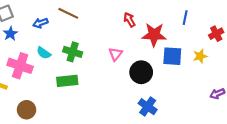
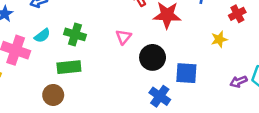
cyan semicircle: (44, 53) -> (42, 36), turned -72
blue square: (172, 56) -> (186, 73), moved
brown circle: (27, 110) -> (53, 95), moved

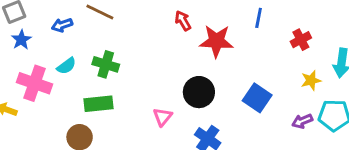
pink triangle: (123, 37) -> (163, 117), moved
yellow star: (219, 39) -> (311, 80), moved
blue square: (186, 73) -> (257, 98), moved, turned 30

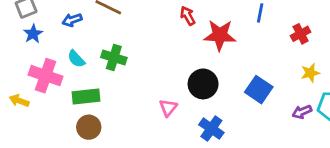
cyan semicircle: (66, 66) -> (76, 59), turned 84
green rectangle: (98, 104) -> (86, 97), moved

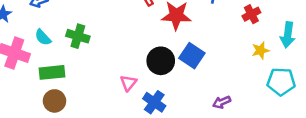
blue square: (259, 90) -> (192, 56), moved
purple arrow: (302, 112) -> (222, 102), moved
blue cross: (211, 129) -> (154, 102), moved

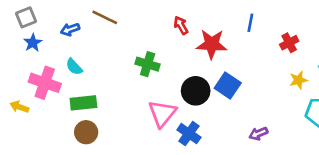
green cross: (78, 36) -> (148, 64), moved
pink triangle: (128, 83) -> (162, 114), size x1.6

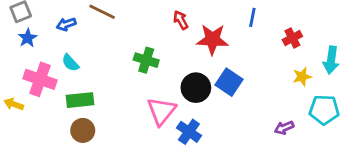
purple arrow: (258, 134) -> (284, 128), moved

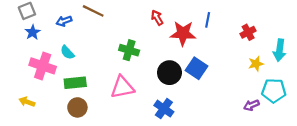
blue line: (252, 17) -> (208, 20), moved
yellow arrow: (14, 104) -> (27, 102), moved
pink triangle: (161, 111) -> (122, 87), moved, turned 40
purple arrow: (284, 128) -> (251, 105), moved

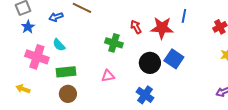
red arrow: (157, 18) -> (136, 27), moved
pink triangle: (122, 87) -> (108, 76), size x0.6

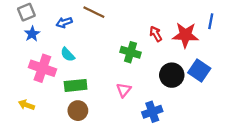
pink triangle: (108, 76) -> (124, 90), turned -40
blue cross: (145, 95) -> (152, 112), moved, turned 36

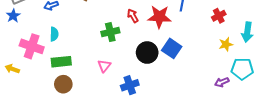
blue star: (32, 34) -> (13, 16), moved
green cross: (131, 52) -> (110, 32), turned -30
cyan semicircle: (68, 54) -> (54, 34), turned -136
yellow arrow: (26, 105) -> (12, 69), moved

